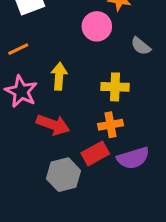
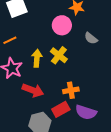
yellow cross: (115, 87) -> (59, 55), moved, turned 36
purple semicircle: (133, 158) -> (86, 112), turned 35

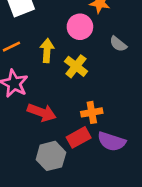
yellow arrow: (37, 58) -> (47, 50), moved

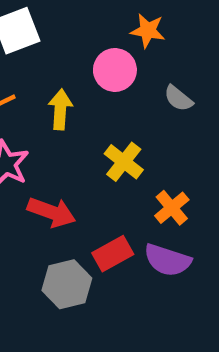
yellow cross: (76, 66) -> (124, 162), moved
orange cross: (92, 112) -> (172, 208), moved, turned -30

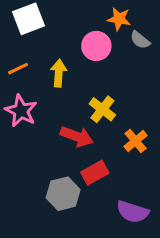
gray semicircle: (178, 98) -> (140, 40), moved
red arrow: (52, 212) -> (77, 136), moved
purple semicircle: (167, 260) -> (133, 212), moved

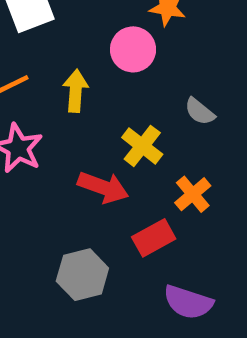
gray semicircle: (140, 40) -> (200, 111), moved
red rectangle: (95, 173) -> (154, 238), moved

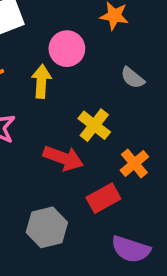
pink circle: (133, 49) -> (67, 49), moved
gray semicircle: (200, 111) -> (133, 78), moved

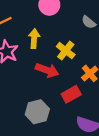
yellow arrow: (41, 81) -> (34, 39), moved

